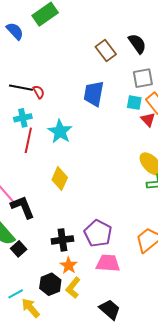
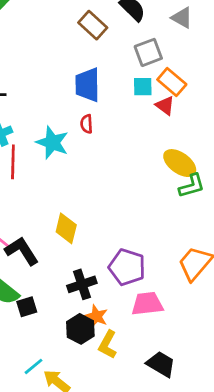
red semicircle: (39, 92) -> (87, 124), moved, turned -144
yellow diamond: (60, 179) -> (66, 228), moved
black square: (19, 249) -> (27, 307), turned 35
black hexagon: (50, 284) -> (80, 329), moved

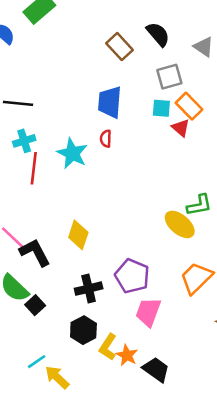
yellow ellipse: (180, 163) -> (180, 224), moved
pink trapezoid: (147, 304) -> (148, 312), turned -68
black square: (27, 307) -> (35, 305), turned -30
orange star: (96, 316) -> (127, 355), moved

